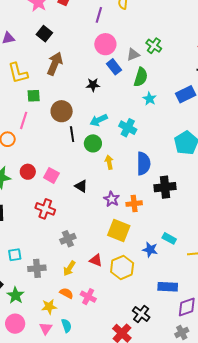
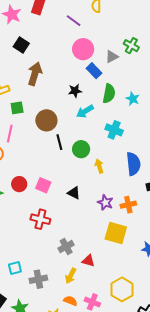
purple line: (99, 15) -> (74, 21), turned -63
green semicircle: (141, 77) -> (109, 94), moved
cyan arrow: (99, 120) -> (85, 111), moved
red triangle: (96, 260) -> (88, 261), moved
yellow hexagon: (122, 267) -> (122, 289), moved

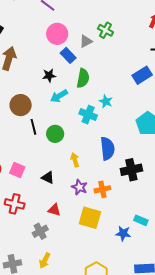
cyan star: (133, 99) -> (106, 101), moved
yellow arrow: (99, 166) -> (75, 160), moved
red triangle: (88, 261) -> (54, 210), moved

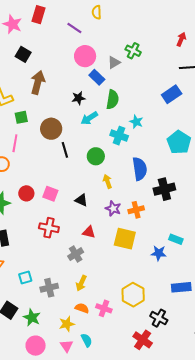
green circle: (55, 134) -> (96, 156), moved

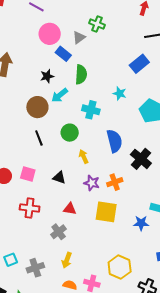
cyan star: (136, 122) -> (120, 93), moved
brown circle: (51, 129) -> (37, 107), moved
black line: (65, 150) -> (39, 138), moved
black cross: (164, 189) -> (141, 159), turned -30

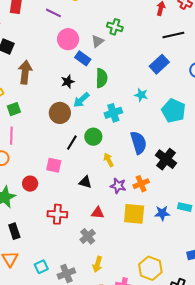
cyan cross: (91, 110) -> (113, 113), turned -30
black line: (39, 138) -> (72, 143), moved, turned 56
pink square: (28, 174) -> (54, 165), moved
blue star: (141, 223) -> (162, 213), moved

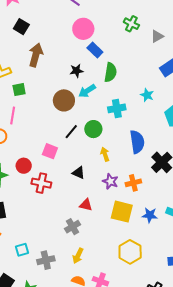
gray triangle: (98, 41) -> (157, 36), moved
red cross: (57, 214) -> (41, 183), moved
yellow hexagon: (150, 268) -> (130, 252), moved

